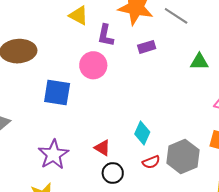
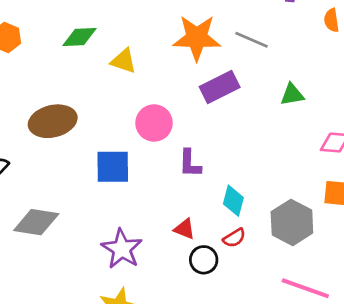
purple L-shape: (106, 35) -> (190, 163), moved
purple rectangle: (147, 47) -> (220, 87), size x1.6
red semicircle: (151, 162) -> (234, 238), moved

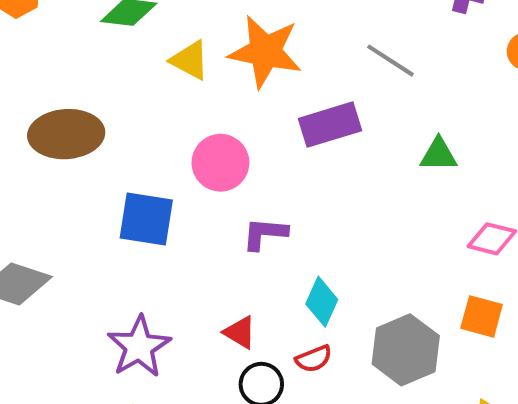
orange star: (197, 38) -> (265, 52), moved
purple L-shape: (190, 163) -> (265, 234), turned 84

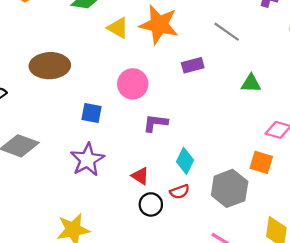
purple rectangle: (330, 125) -> (193, 65), size x0.7
blue square: (146, 219) -> (92, 113), size x0.7
orange square: (482, 316) -> (261, 162), moved
purple star: (139, 347) -> (87, 160), moved

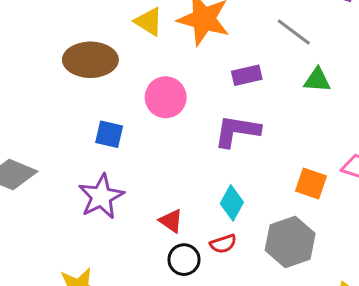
brown ellipse: (50, 66) -> (90, 60), moved
green triangle: (251, 83) -> (317, 80), moved
purple L-shape: (155, 123) -> (237, 131), moved, size x1.4
orange square: (261, 162) -> (311, 184), moved

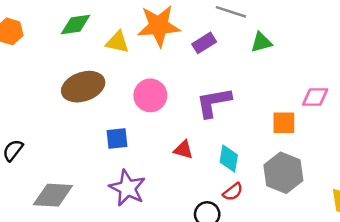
purple rectangle: (247, 75) -> (204, 43), moved
red triangle: (171, 221) -> (183, 150), moved

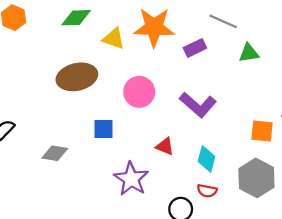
purple L-shape: (214, 102) -> (198, 105), turned -135
purple star: (127, 188) -> (131, 179), moved
red semicircle: (233, 192) -> (207, 191), turned 42
gray diamond: (53, 195) -> (55, 153), moved, size x0.7

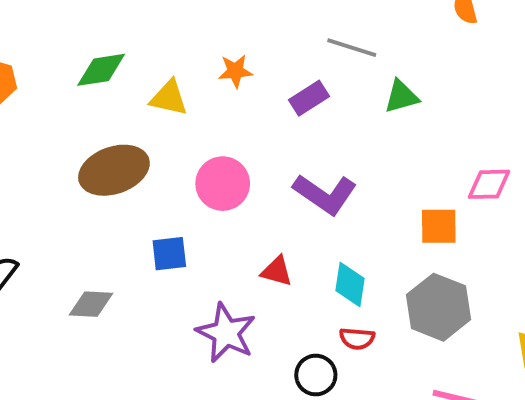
orange star: (154, 27) -> (235, 71), size x0.5

